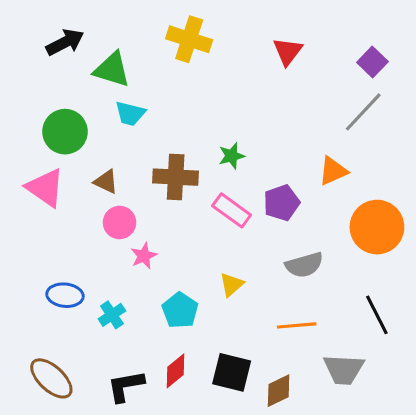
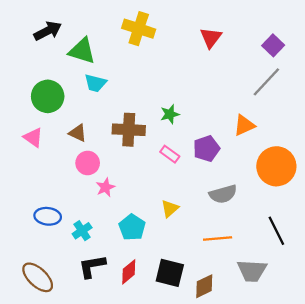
pink triangle: (45, 188) -> (33, 137), size x0.7
pink rectangle: (232, 210) -> (170, 154), size x0.7
black L-shape: (126, 386) -> (92, 266), moved

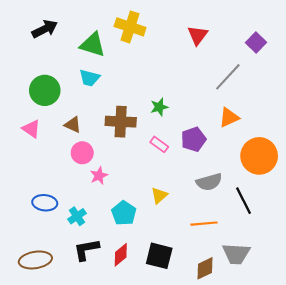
green triangle: (82, 51) -> (93, 45), moved
gray line: (266, 82) -> (228, 77), moved
black line: (276, 231) -> (243, 201), moved
brown ellipse: (38, 277) -> (35, 260), turned -52
brown diamond: (204, 286) -> (205, 268), moved

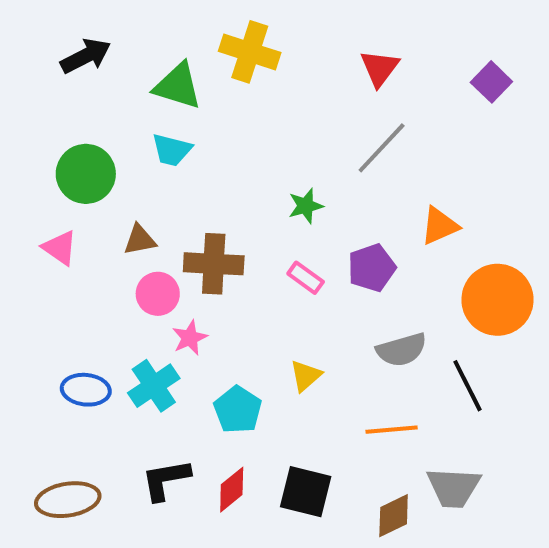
gray line: (228, 77) -> (382, 148), moved
brown cross: (121, 122) -> (214, 264), moved
brown triangle: (73, 125) -> (140, 240), turned -36
cyan cross: (77, 216) -> (154, 386), moved, size x1.4

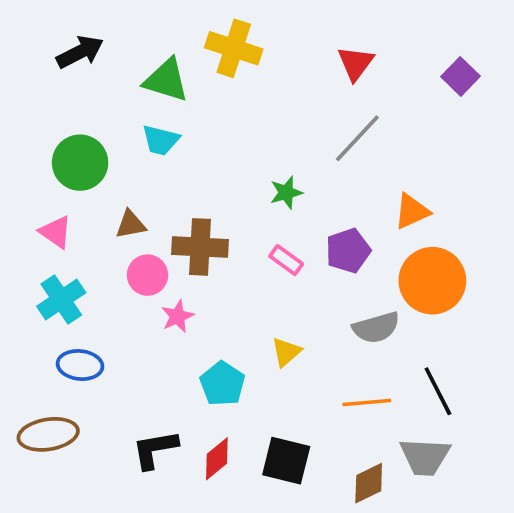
orange circle: (497, 300) -> (432, 281), moved
cyan cross: (154, 386) -> (61, 299), moved
black line: (467, 386) -> (438, 391), moved
brown ellipse: (68, 500) -> (48, 434), moved

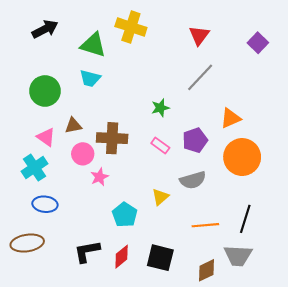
pink triangle: (56, 232) -> (46, 137), moved
gray semicircle: (376, 328) -> (193, 180), moved
black line: (438, 391) -> (245, 219), turned 44

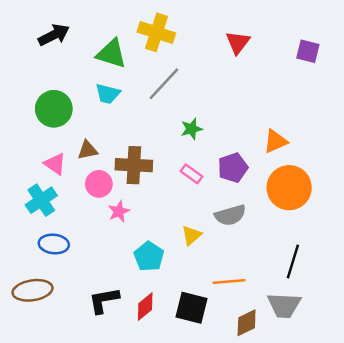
purple square: (258, 43) -> (308, 51), turned -30
gray line: (200, 77) -> (164, 84), moved
orange line: (205, 225) -> (229, 282), moved

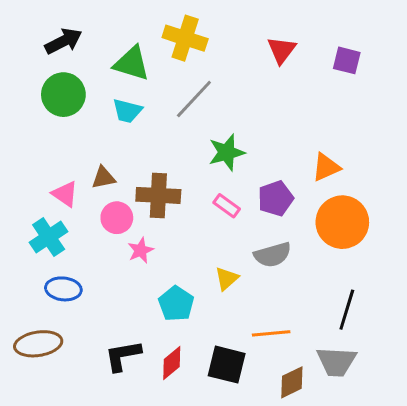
purple square: (308, 51) -> (347, 60), moved
green circle: (54, 109) -> (63, 95), moved
green star: (191, 129) -> (227, 152), size x1.4

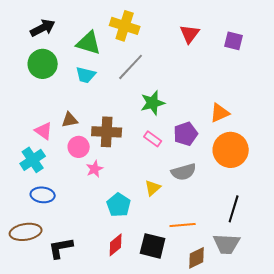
black L-shape: (123, 356) -> (61, 248), moved

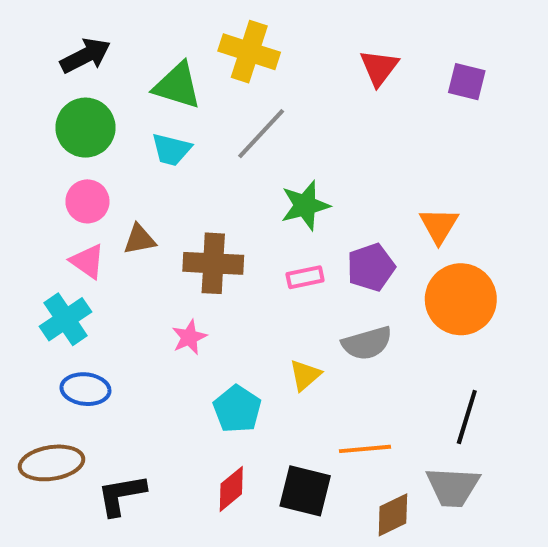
orange triangle: (220, 113) -> (439, 225), turned -35
pink rectangle: (153, 139) -> (305, 277), turned -48
pink circle: (79, 147) -> (87, 201), moved

